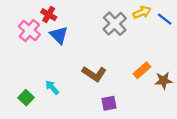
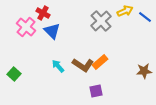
orange rectangle: (142, 70) -> (100, 62), moved
cyan arrow: (52, 87) -> (58, 66), moved
green square: (26, 98) -> (14, 74), moved

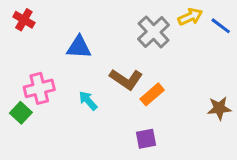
red cross: (43, 13) -> (24, 20), moved
pink cross: (26, 27) -> (39, 88), moved, turned 36
blue triangle: (52, 31) -> (79, 47), turned -42
brown L-shape: (83, 65) -> (126, 79), moved

